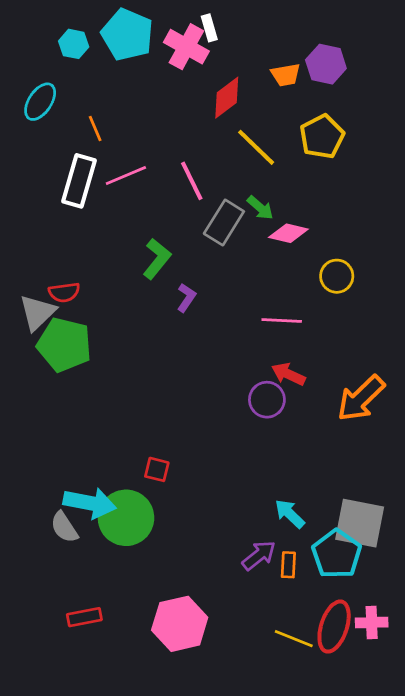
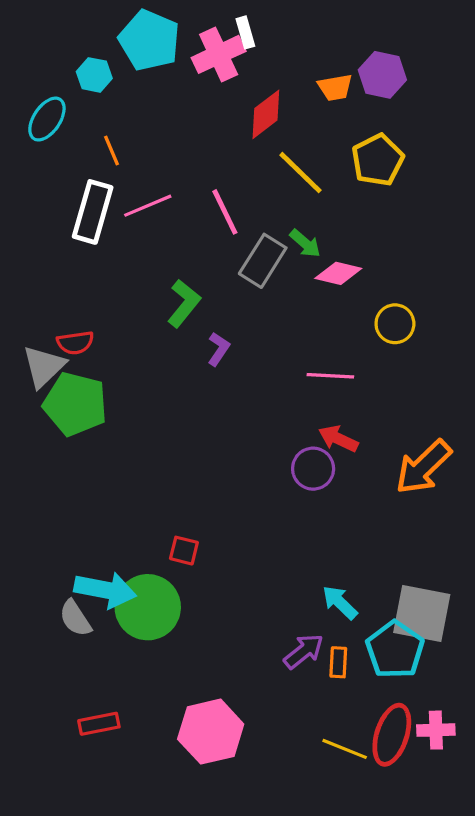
cyan hexagon: (74, 44) -> (94, 75), moved
pink cross: (186, 47) -> (219, 54), turned 36

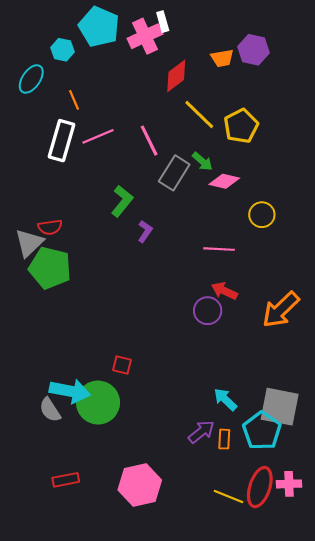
yellow pentagon: (378, 160) -> (241, 126), moved

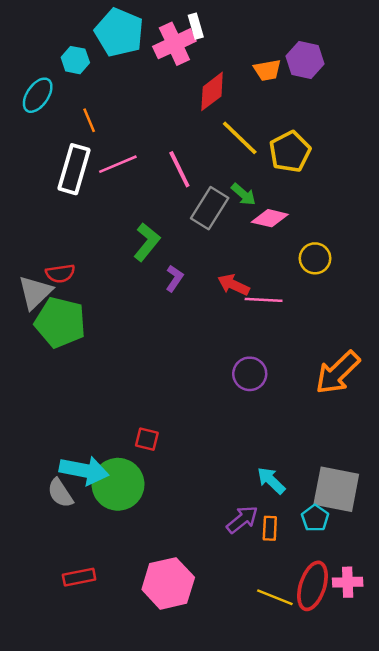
red arrow: (224, 291) -> (233, 285), moved
cyan pentagon: (262, 431) -> (315, 518), size x0.6

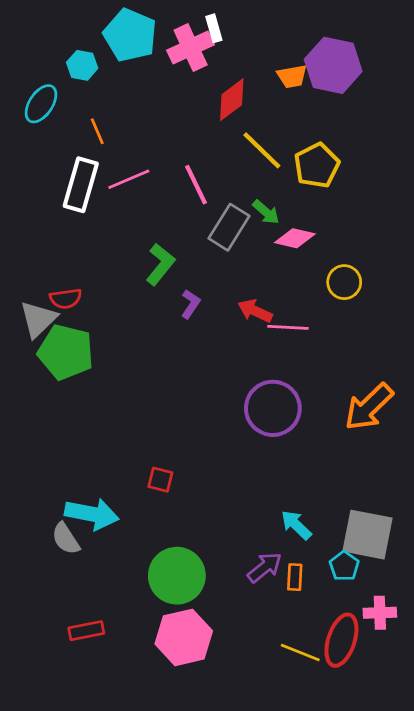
purple hexagon: (305, 60) -> (333, 65), size x1.4
purple circle: (250, 374) -> (273, 408), size x1.5
green circle: (118, 484) -> (177, 576), moved
pink cross: (348, 582) -> (380, 613), moved

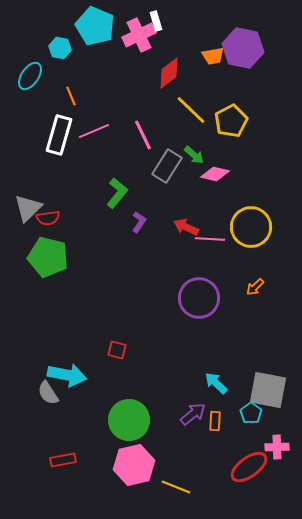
yellow circle: (344, 282) -> (251, 227), moved, size x1.6
gray triangle: (38, 319) -> (28, 208), moved
orange arrow: (369, 407) -> (255, 287), moved, size x0.5
red ellipse: (341, 640) -> (249, 467), turned 36
yellow line: (300, 653) -> (176, 487), moved

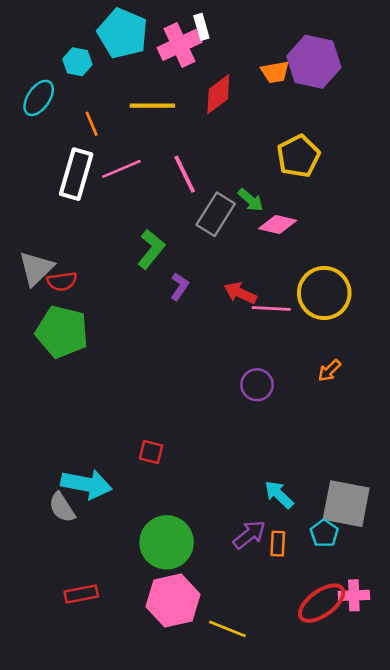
yellow line: (191, 110) -> (152, 106), moved, turned -44
purple circle: (199, 298) -> (257, 385), size x0.6
pink cross: (277, 447) -> (354, 595), moved

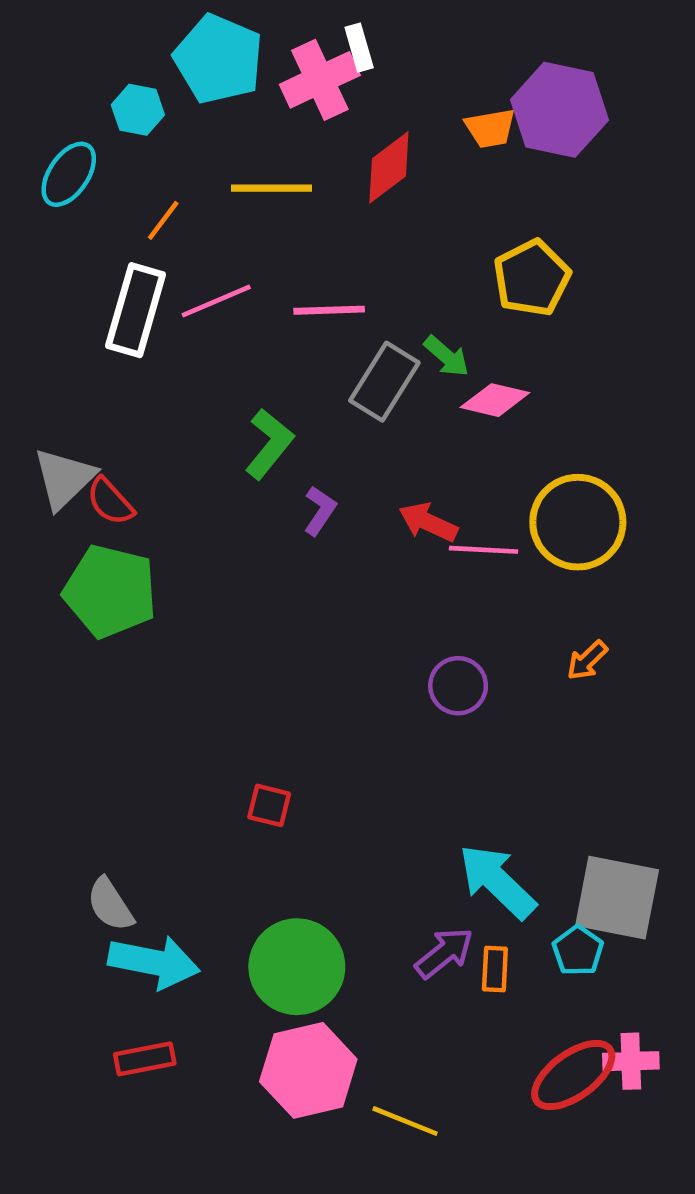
orange line: (92, 124) -> (163, 220), turned 60
pink line: (185, 174) -> (329, 310), turned -66
red semicircle: (62, 281) -> (110, 501), turned 56
cyan arrow: (86, 484) -> (154, 962), moved
cyan arrow: (279, 495) -> (497, 881), size x1.5

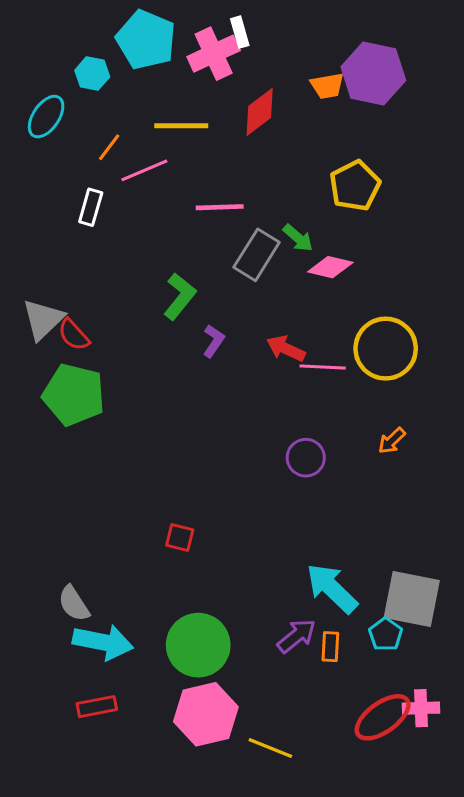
pink line: (216, 301) -> (144, 170), moved
white rectangle: (136, 310) -> (91, 207), size x0.6

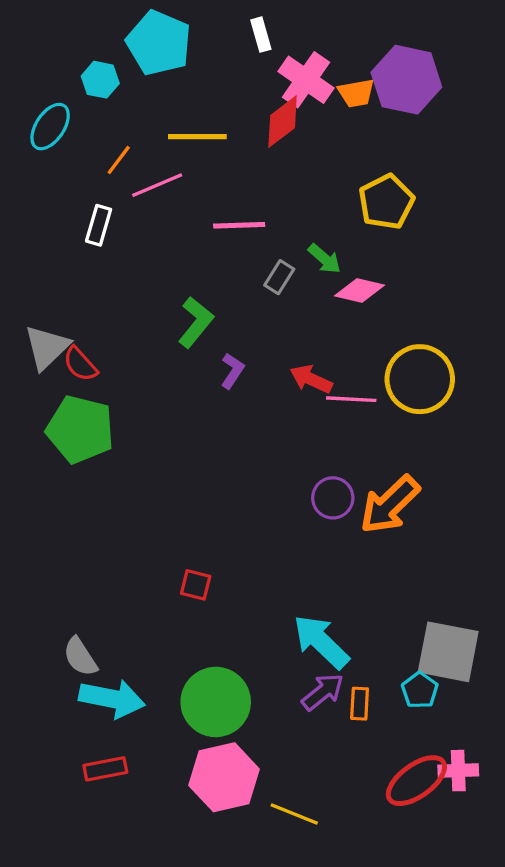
pink cross: (214, 54) -> (306, 80), moved, turned -30
gray rectangle: (257, 255) -> (279, 277), size x0.6
orange arrow: (392, 441) -> (390, 505), moved, size x2.0
cyan arrow: (332, 588) -> (321, 642), moved

